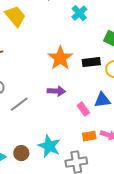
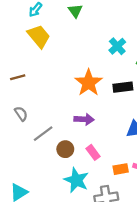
cyan cross: (79, 13) -> (117, 46), moved
pink rectangle: (83, 109) -> (93, 152), moved
brown circle: (21, 153) -> (65, 149), moved

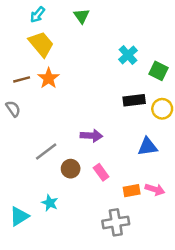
brown line: (18, 77) -> (22, 79), moved
orange star: (89, 83) -> (49, 78), moved, size x0.7
gray semicircle: (21, 114) -> (13, 109), moved
cyan star: (76, 180) -> (50, 203), moved, size x0.6

